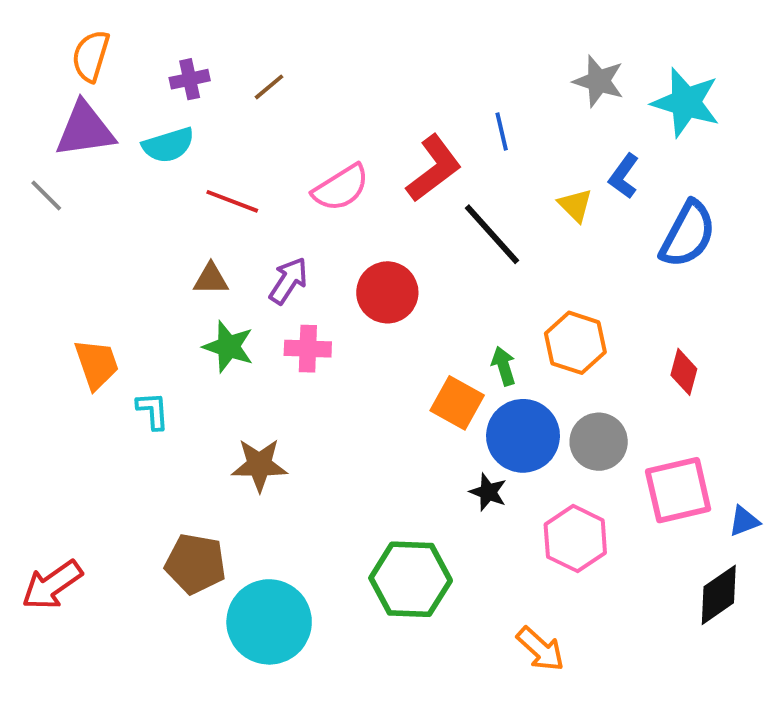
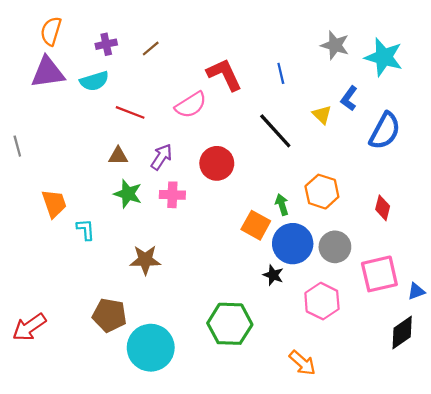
red L-shape: (434, 168) -> (224, 75), moved, turned -78
gray line: (46, 195) -> (17, 146), moved, turned 30

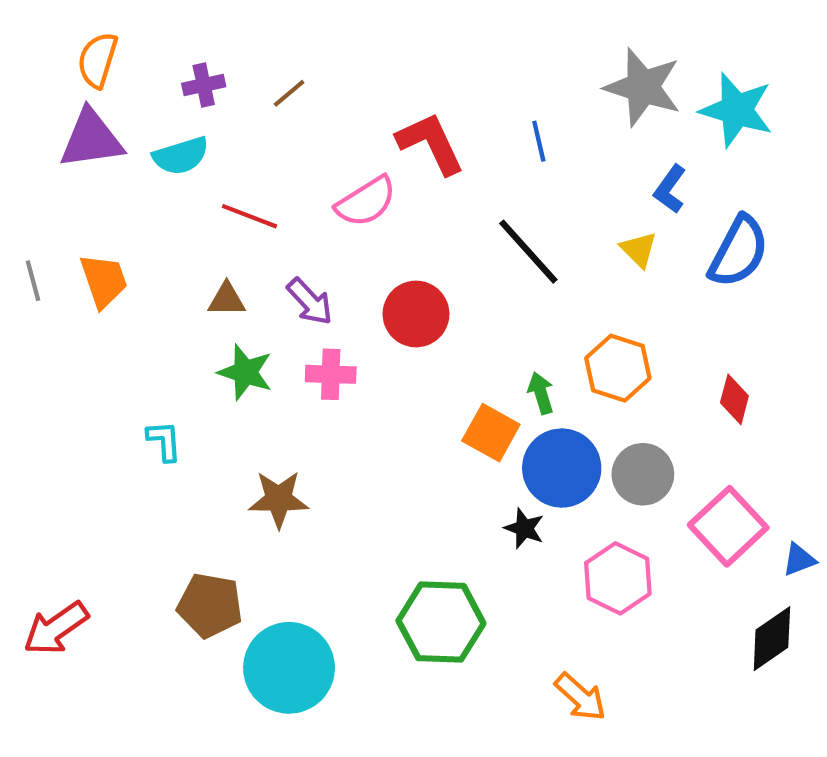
gray star: (335, 45) -> (643, 87), size x1.4
yellow triangle: (322, 115) -> (639, 249), moved
purple arrow: (162, 157) -> (310, 301), turned 104
orange trapezoid: (54, 204) -> (104, 281), moved
pink square: (379, 274) -> (728, 526), turned -30

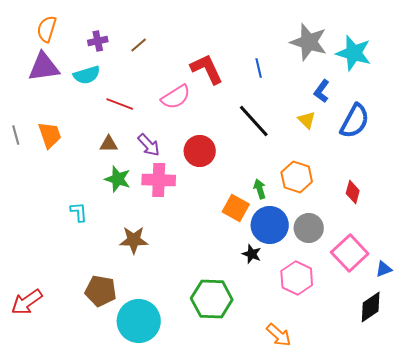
pink cross: (331, 374) -> (159, 180), size x1.4

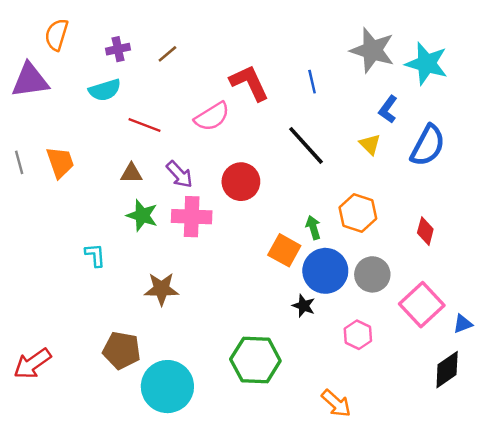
purple triangle: (44, 67) -> (30, 80), moved
pink hexagon: (297, 278) -> (358, 335), size x0.7

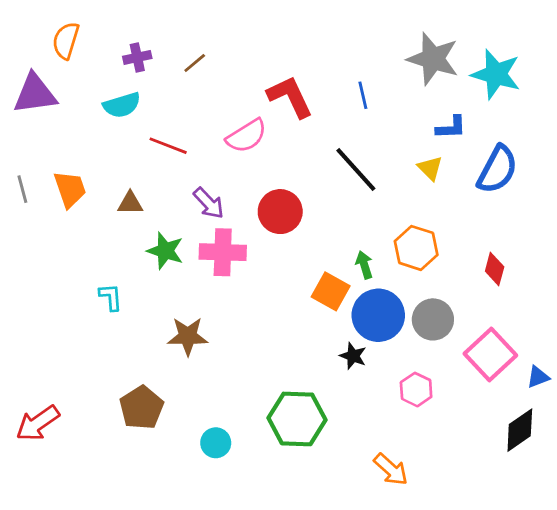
blue L-shape: (388, 109) -> (451, 127), turned -128
brown triangle: (131, 173) -> (130, 203), moved
brown pentagon: (122, 350) -> (141, 408), turned 30
cyan circle: (167, 387) -> (216, 443), moved, size x0.5

